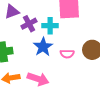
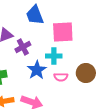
cyan cross: (50, 26) -> (54, 56), moved

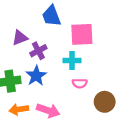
blue star: (37, 70) -> (36, 76), moved
brown circle: (86, 73) -> (105, 102), moved

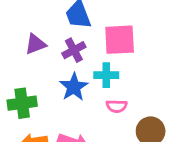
purple cross: (38, 51) -> (74, 50), moved
blue star: (36, 76) -> (74, 87), moved

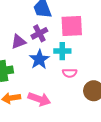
purple triangle: (35, 44) -> (18, 42), moved

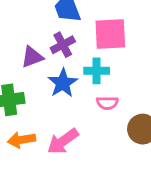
pink arrow: (39, 99) -> (63, 141), turned 125

